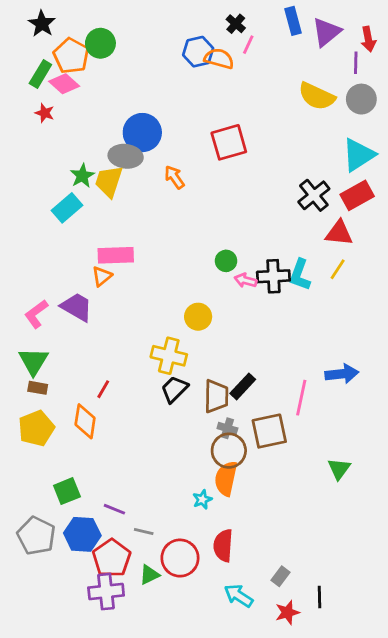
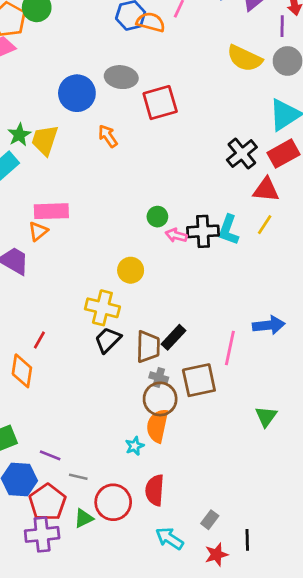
gray ellipse: (126, 156) -> (121, 77), moved

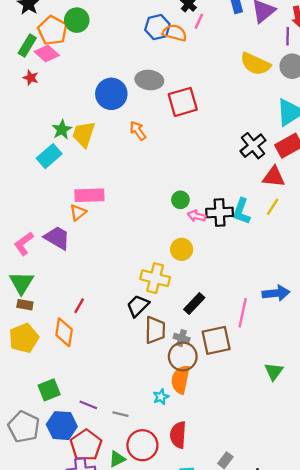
yellow circle: (131, 270) -> (182, 249), moved
yellow cross: (102, 308) -> (155, 278), moved
brown trapezoid: (148, 347) -> (155, 330), moved
gray line: (78, 477) -> (121, 414), moved

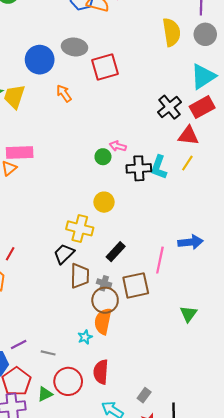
yellow semicircle: (255, 64) -> (172, 32), turned -124
pink arrow: (197, 216) -> (118, 146), moved
purple line: (88, 405) -> (19, 344), turned -49

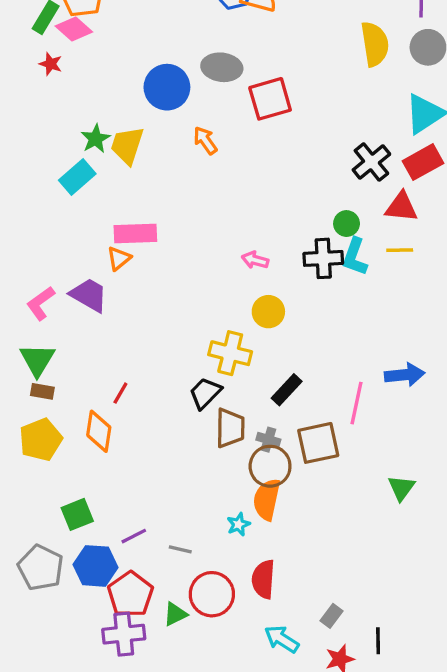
pink arrow: (118, 146) -> (255, 260), moved
green circle: (103, 157) -> (347, 224), moved
yellow line: (187, 163) -> (400, 250), turned 56

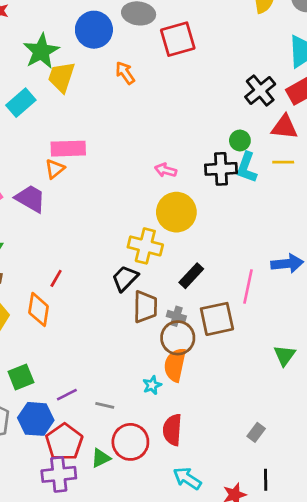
green star: (96, 139) -> (41, 51), moved, size x1.5
yellow circle: (268, 312) -> (176, 212), size x1.5
gray rectangle: (332, 616) -> (256, 432), moved

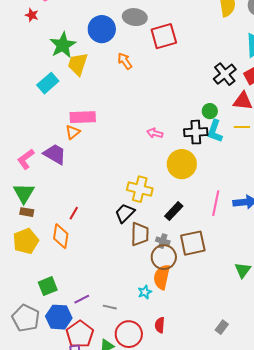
yellow circle: (176, 212) -> (182, 164), moved
pink line: (248, 286) -> (216, 203), moved
red semicircle: (172, 430) -> (160, 325), size x0.7

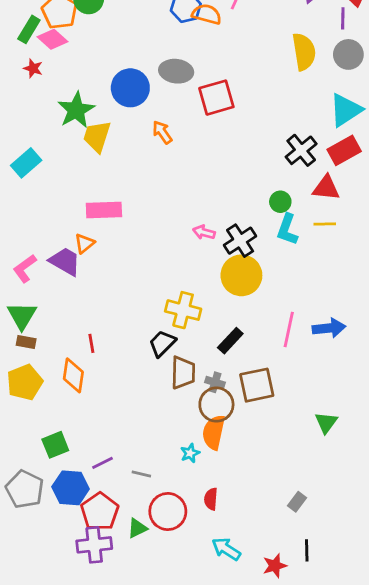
cyan rectangle: (48, 83) -> (26, 163), moved
orange triangle: (73, 132) -> (84, 243), moved
black cross: (196, 132) -> (240, 241), moved, turned -30
red line: (74, 213) -> (91, 343), turned -40

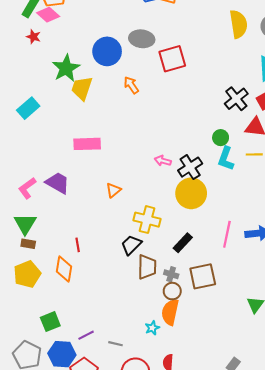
orange triangle: (84, 243) -> (113, 190), moved
brown circle: (216, 405) -> (172, 291), size x0.7

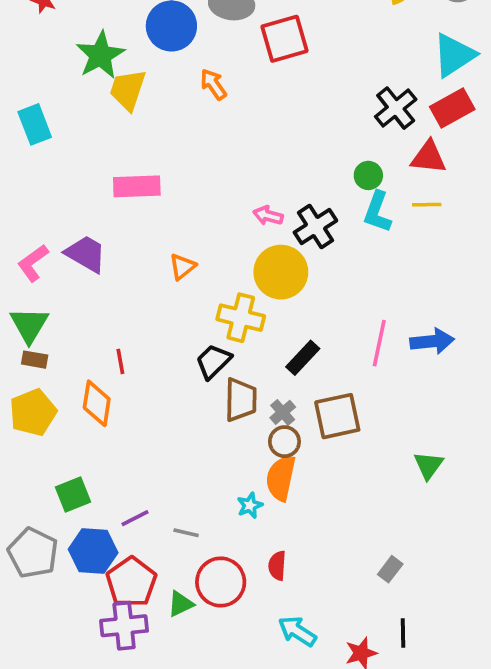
cyan rectangle: (28, 108) -> (35, 124), turned -70
yellow circle: (191, 193) -> (281, 272), moved
gray cross: (171, 274) -> (283, 412), turned 32

